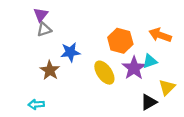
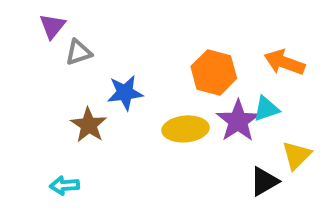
purple triangle: (41, 15) -> (52, 26), moved
yellow ellipse: (104, 73) -> (186, 129), turned -60

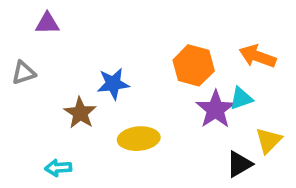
purple triangle: (52, 26) -> (47, 23), turned 50
gray triangle: (79, 52) -> (24, 73), moved
yellow ellipse: (186, 129) -> (139, 139), moved

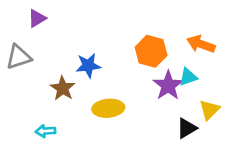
purple triangle: (47, 23) -> (37, 18), turned -30
gray triangle: (24, 73) -> (18, 57), size x1.4

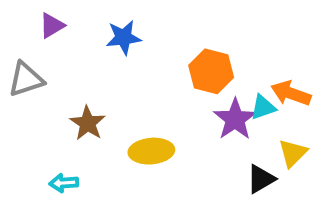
orange arrow: (201, 44) -> (291, 93), moved
blue star: (88, 65) -> (123, 38), moved

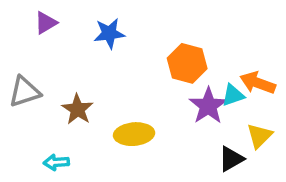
gray triangle: (26, 79) -> (24, 92), moved

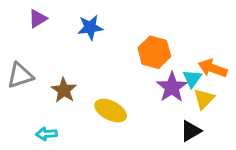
cyan triangle: (233, 95) -> (192, 78), turned -36
yellow ellipse: (134, 134) -> (111, 111), turned 32
yellow triangle: (259, 136) -> (204, 99), moved

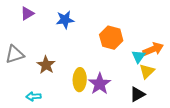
orange arrow: (213, 68) -> (153, 49), turned 138
purple star: (172, 87) -> (100, 84), moved
yellow ellipse: (111, 111) -> (80, 80), turned 65

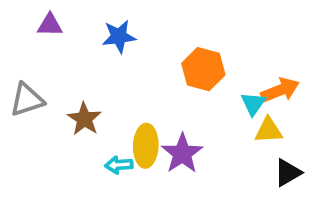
purple triangle: (27, 13) -> (50, 25), turned 32
yellow triangle: (147, 71) -> (268, 130), turned 42
black triangle: (137, 94) -> (288, 173), moved
cyan arrow: (33, 96) -> (119, 165), moved

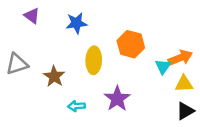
purple triangle: (50, 25) -> (32, 16), turned 35
yellow triangle: (268, 130) -> (184, 84), moved
yellow ellipse: (146, 146) -> (94, 60), moved

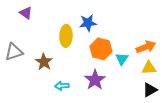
blue star: (76, 23) -> (88, 23), moved
orange hexagon: (131, 44) -> (101, 49), moved
yellow ellipse: (94, 60) -> (66, 36), moved
cyan triangle: (163, 66) -> (122, 59), moved

